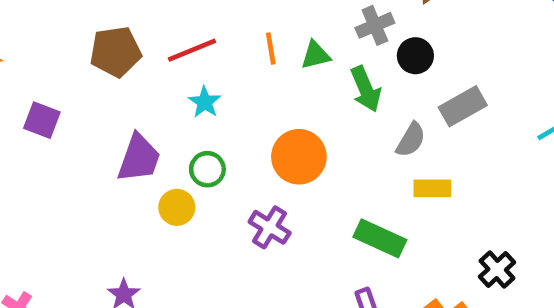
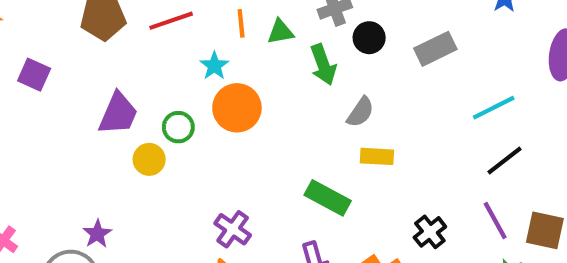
cyan star: (205, 102) -> (214, 66), moved
gray rectangle: (463, 106) -> (435, 49), moved
orange circle: (299, 157) -> (237, 108), moved
purple cross: (270, 227) -> (233, 229), moved

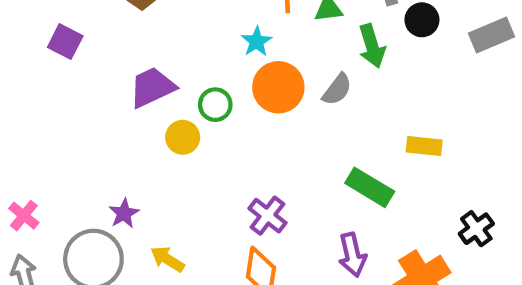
gray semicircle: (360, 112) -> (337, 89), moved
purple trapezoid: (118, 114) -> (152, 87), turned -141

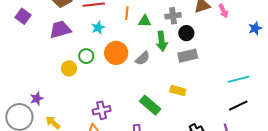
gray rectangle: (492, 35) -> (188, 56), moved
cyan star: (257, 42) -> (98, 28), moved
purple trapezoid: (152, 87) -> (60, 29), moved
purple cross: (267, 216) -> (102, 110), turned 30

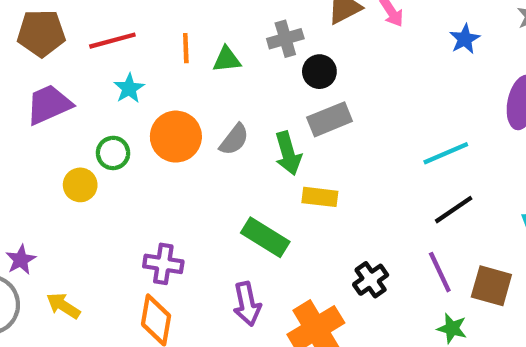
green arrow: (162, 41) -> (288, 153), moved
purple cross: (102, 110) -> (163, 264), turned 30

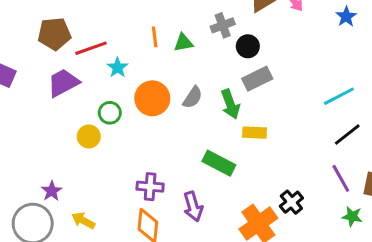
red line: (112, 41) -> (91, 48), moved
black cross: (371, 280) -> (291, 202), moved
purple arrow: (247, 304) -> (193, 206), moved

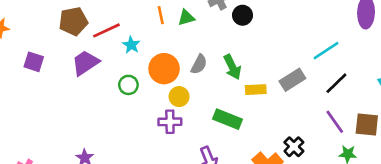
gray rectangle: (257, 79) -> (292, 80), moved
yellow circle: (89, 136) -> (179, 97), moved
purple cross: (150, 187) -> (170, 122), moved

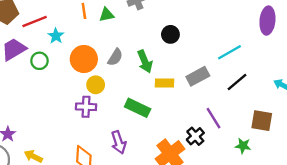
black circle: (243, 15) -> (170, 34), moved
green circle: (128, 85) -> (39, 61), moved
purple line: (335, 122) -> (213, 118), moved

